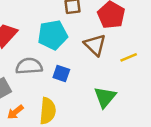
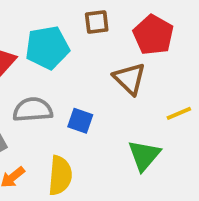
cyan pentagon: (53, 35) -> (47, 48), moved
yellow line: (129, 57) -> (179, 113), moved

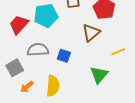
brown triangle: (130, 79) -> (91, 33), turned 36

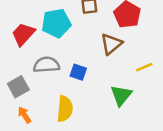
orange arrow: (27, 87) -> (24, 115), moved, turned 96

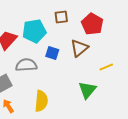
blue square: (78, 72) -> (52, 53), moved

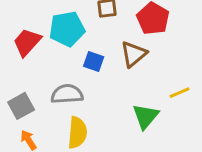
gray semicircle: (26, 65) -> (67, 94), moved
yellow line: (106, 67) -> (180, 93), moved

